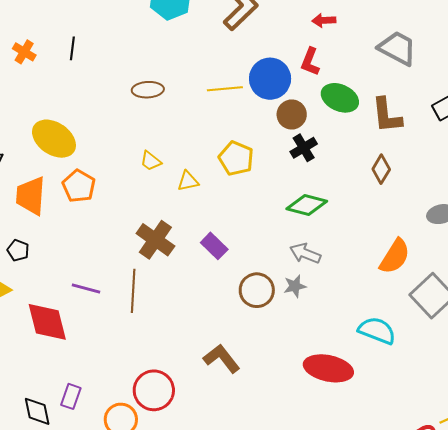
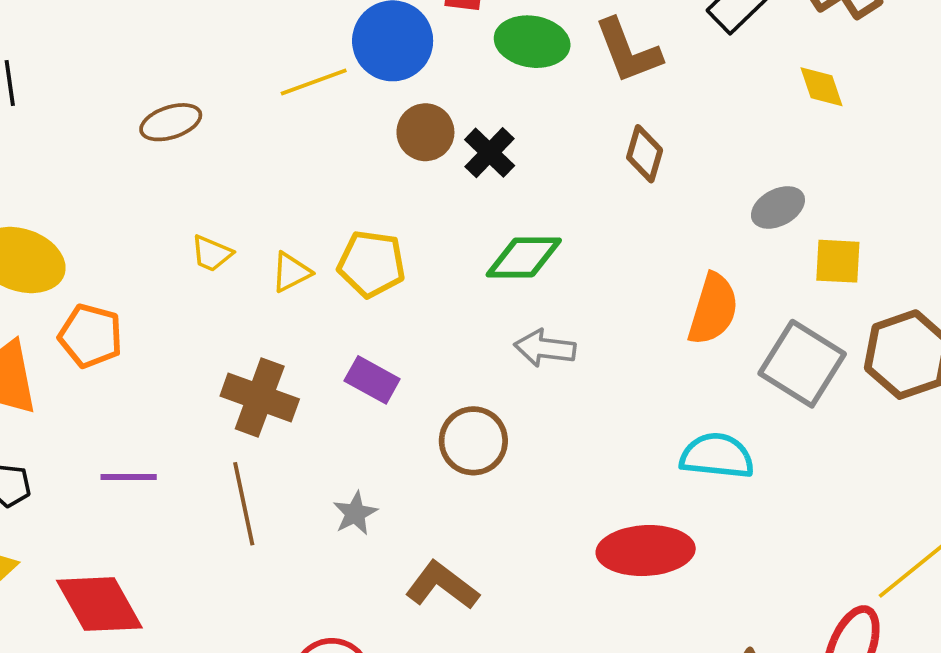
brown circle: (292, 114) -> (425, 132), moved
yellow pentagon: (236, 158) -> (371, 264), moved
gray star: (295, 286) -> (355, 513), moved
purple line: (86, 288) -> (129, 477), moved

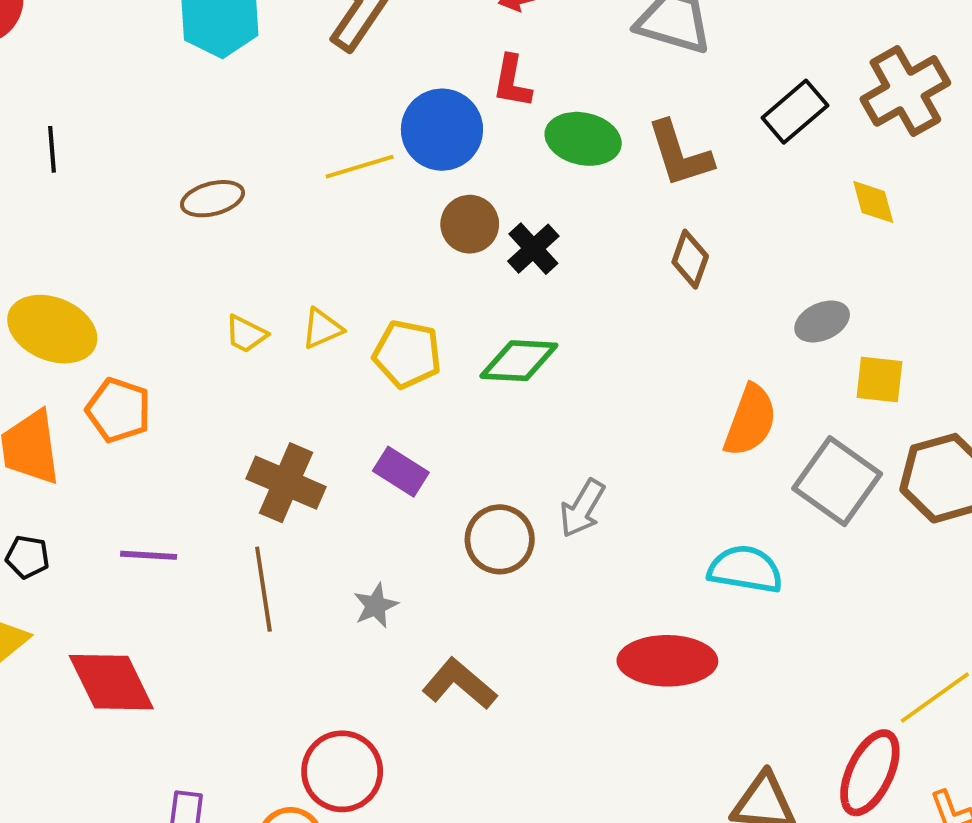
green diamond: (524, 257) -> (519, 361), moved
yellow triangle: (291, 272) -> (322, 329), moved
gray arrow: (545, 348) -> (582, 508), moved, turned -70

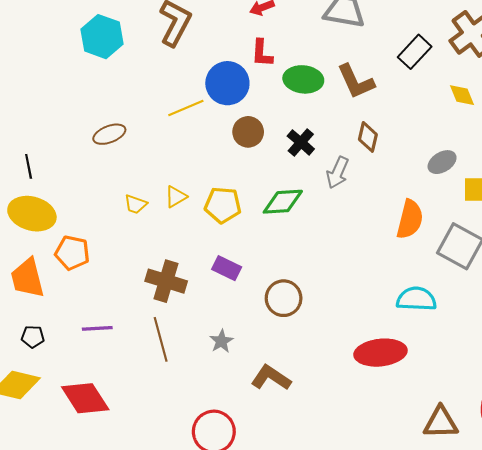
black line: (52, 149) -> (29, 166), moved
black cross: (533, 249) -> (301, 142), moved
gray arrow: (582, 508) -> (338, 173), moved

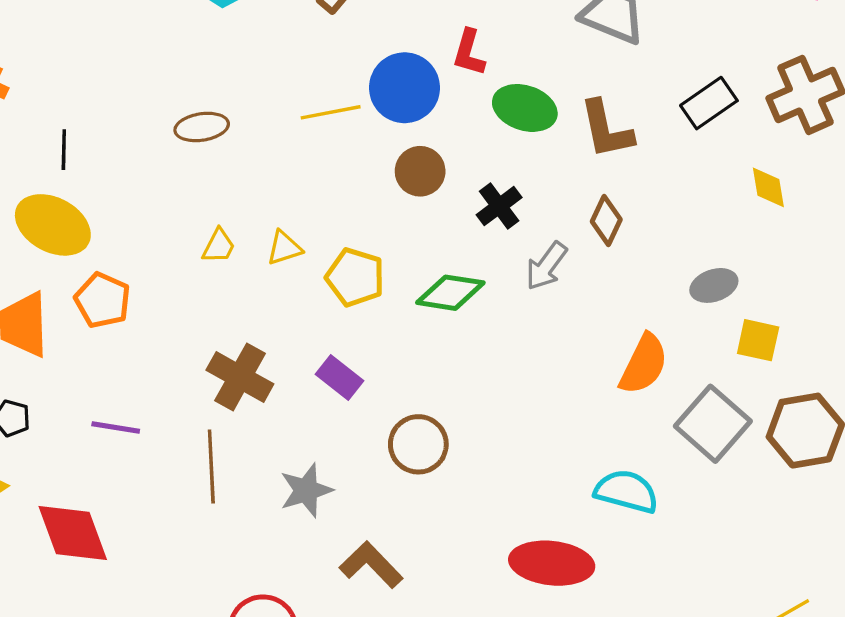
yellow trapezoid: (136, 204) -> (219, 246), turned -95
gray star: (221, 341) -> (306, 490), size x1.4

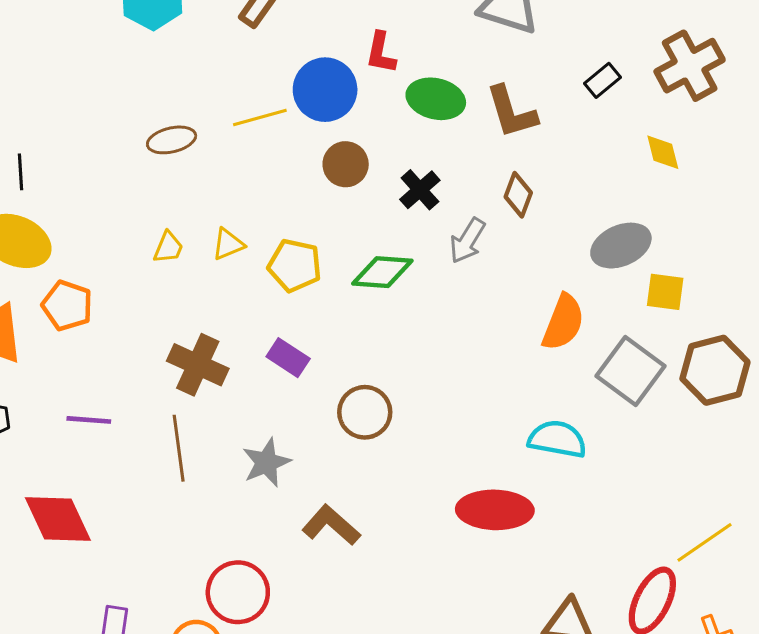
black rectangle: (709, 103) -> (603, 80), size x0.7
brown ellipse: (202, 127) -> (172, 140), moved
gray ellipse: (714, 285) -> (621, 246), size x1.4

